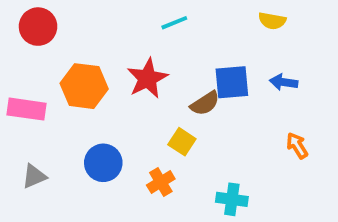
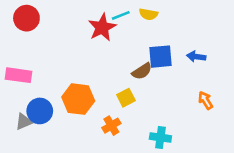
yellow semicircle: (272, 21) -> (148, 14), moved
red star: (147, 78) -> (102, 27), moved
orange hexagon: (84, 86) -> (78, 99), moved
yellow square: (182, 142) -> (126, 98), turned 30
blue circle: (103, 163) -> (40, 111), moved

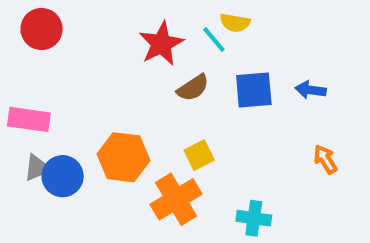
cyan line: (121, 15) -> (214, 40), moved, turned 72
brown semicircle: (142, 71) -> (193, 88), moved
gray triangle: (24, 122) -> (37, 168), moved
orange cross: (111, 126) -> (176, 199), size x1.6

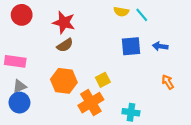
cyan line: (214, 40) -> (142, 15), moved
red star: (161, 44) -> (64, 22), moved, turned -30
brown semicircle: (193, 88) -> (65, 45), moved
blue circle: (63, 176) -> (19, 103), moved

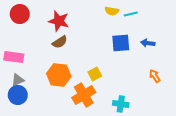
cyan line: (142, 15) -> (131, 14), turned -64

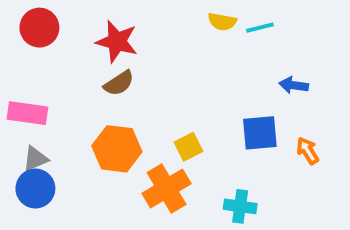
blue square: (121, 43) -> (260, 133), moved

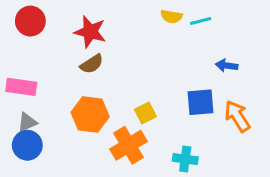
orange arrow: (308, 151) -> (237, 116), size x1.5

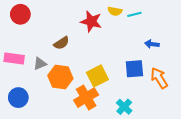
red star: (90, 32) -> (91, 21), moved
yellow square: (145, 113) -> (97, 76), size x1.5
gray triangle: (27, 122) -> (40, 64), moved
cyan cross: (185, 159) -> (124, 107), turned 35

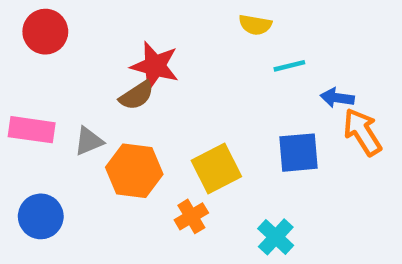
cyan line: (134, 14) -> (289, 66), moved
red star: (91, 21) -> (155, 66), moved
orange arrow: (159, 78) -> (362, 132), moved
orange cross: (86, 98) -> (191, 216), size x0.6

